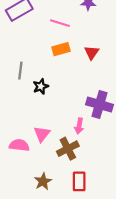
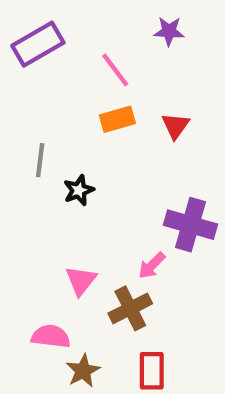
pink line: (60, 23) -> (115, 70), turned 36
pink arrow: (79, 126) -> (152, 265), turned 35
pink semicircle: (19, 145) -> (51, 336), moved

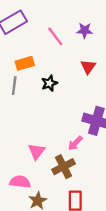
purple star: (169, 31) -> (85, 30), moved
orange rectangle: (117, 119) -> (25, 63), moved
black star: (79, 190) -> (49, 83), moved

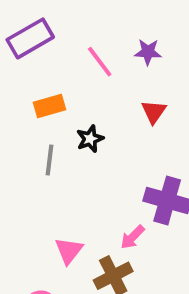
gray line: (14, 86) -> (50, 160), moved

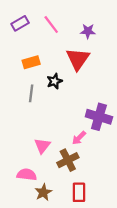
purple rectangle: (30, 38) -> (20, 23), size x0.7
pink line: (100, 62) -> (51, 24), moved
red triangle: (154, 112) -> (78, 59), moved, size x1.6

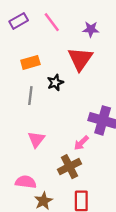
pink triangle: (42, 146) -> (36, 139), moved

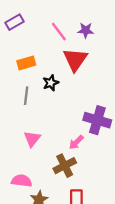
pink line: (52, 22) -> (59, 32), moved

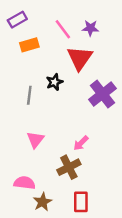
orange rectangle: (26, 63) -> (29, 45), moved
purple cross: (97, 120) -> (102, 94), moved, turned 36

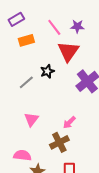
gray line: (29, 95) -> (26, 82), turned 42

